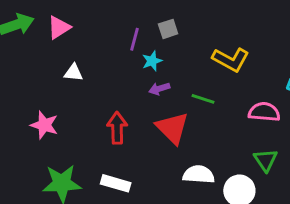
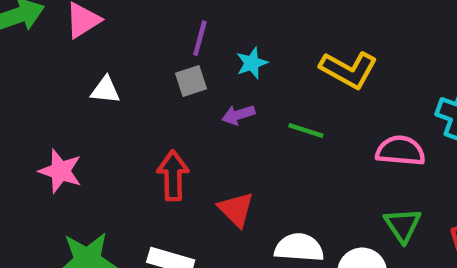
gray square: (168, 29) -> (191, 81), moved
cyan star: (152, 61) -> (252, 63), moved
red triangle: (172, 128) -> (236, 209), moved, size x0.7

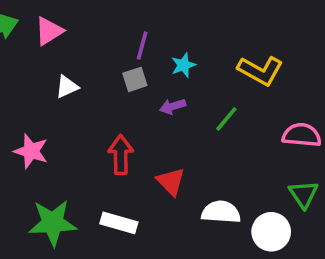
white triangle: (105, 90) -> (67, 87), turned -30
green line: (306, 131) -> (226, 119), turned -68

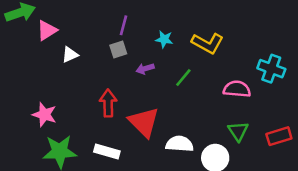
pink triangle: (49, 31) -> (47, 30), moved
cyan star: (183, 65) -> (164, 39), moved, turned 30
pink star: (31, 151) -> (44, 115), moved
red triangle: (171, 182) -> (144, 122), size x1.5

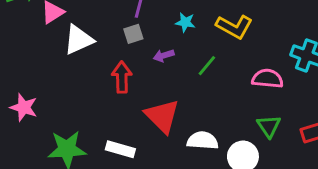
white triangle: (70, 55) -> (79, 40), size x1.6
red arrow: (108, 103) -> (122, 77), moved
pink star: (44, 115) -> (24, 107), moved

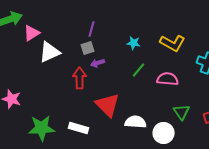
cyan star: (185, 22) -> (134, 43), moved
yellow L-shape: (234, 27) -> (173, 43), moved
purple arrow: (164, 56) -> (98, 63), moved
pink semicircle: (267, 79) -> (168, 79), moved

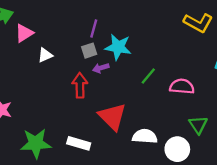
cyan star: (134, 43) -> (118, 47), moved, size x1.6
yellow L-shape: (173, 43) -> (198, 23), moved
white triangle: (50, 52) -> (45, 55), size x0.6

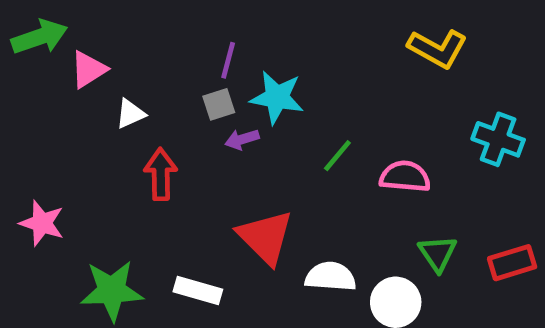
red arrow: (80, 85) -> (161, 174), moved

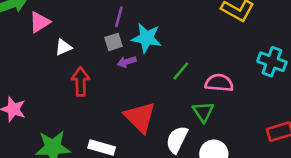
green triangle: (438, 253) -> (203, 112), moved
white semicircle: (331, 277) -> (177, 140), turned -68

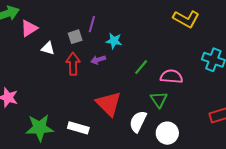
cyan star: (147, 38) -> (114, 41), size x0.7
gray square: (114, 42) -> (75, 37), moved
white triangle: (63, 47) -> (48, 48), turned 40
red arrow: (81, 82) -> (73, 64), moved

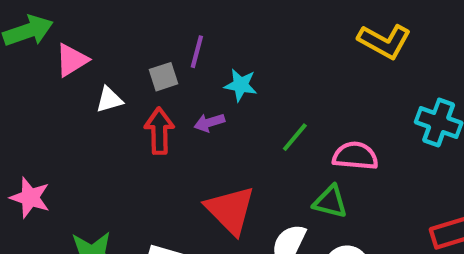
white triangle: (48, 48) -> (109, 100), turned -32
green triangle: (159, 100) -> (330, 202), turned -42

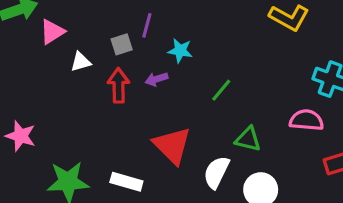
pink semicircle: (355, 156) -> (306, 120), moved

